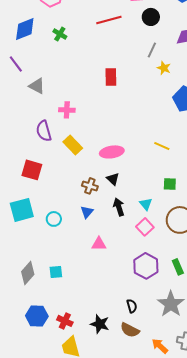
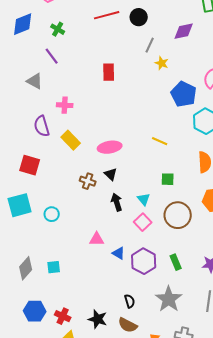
black circle: (151, 17) -> (139, 17), moved
purple line: (16, 64) -> (52, 56), moved
blue triangle: (87, 212) -> (119, 253), moved, turned -40

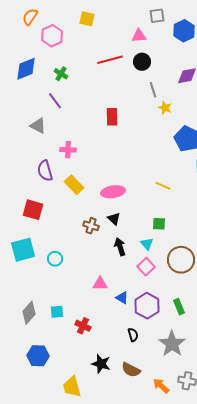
gray line: (150, 45) -> (153, 90), turned -42
green square: (168, 179) -> (159, 224), moved
black semicircle: (130, 301) -> (133, 335), moved
red cross: (63, 316) -> (83, 326), moved

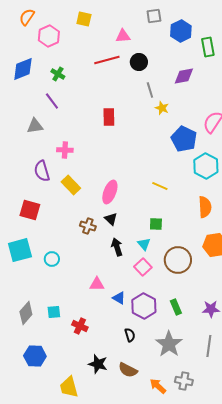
pink triangle: (139, 36) -> (123, 36), moved
gray triangle: (38, 126) -> (35, 126), turned -36
pink ellipse: (113, 192) -> (110, 192), turned -60

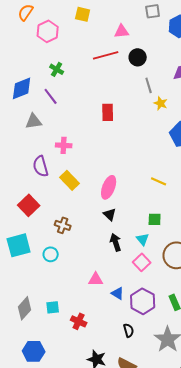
blue diamond: (23, 69) -> (22, 88), moved
red square: (30, 210) -> (29, 205), turned 30
brown cross: (88, 226) -> (63, 225), moved

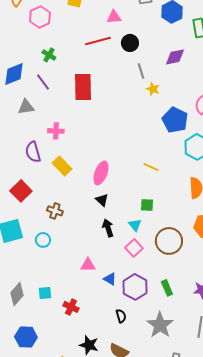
red rectangle: (108, 112) -> (83, 87), moved, size x1.5

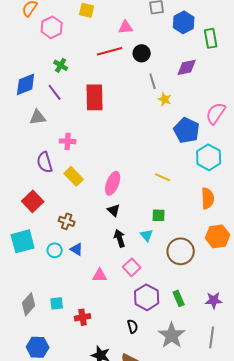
pink square: (134, 248) -> (132, 267), moved
blue triangle: (110, 279) -> (77, 249), moved
red cross: (71, 307) -> (83, 317), turned -35

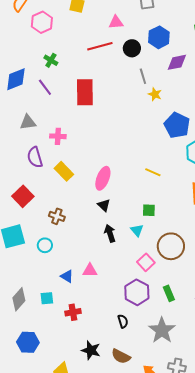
blue hexagon: (184, 22) -> (159, 37), moved
gray triangle: (38, 117) -> (28, 122), moved
blue triangle: (77, 249) -> (67, 276), moved
pink square: (132, 267) -> (146, 262), moved

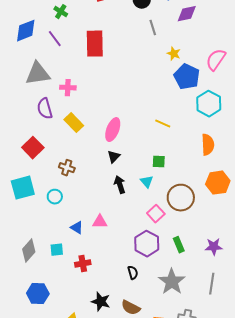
yellow star: (155, 94) -> (174, 54), moved
gray triangle: (28, 122) -> (38, 74), size x1.5
black triangle: (104, 205) -> (114, 157), turned 32

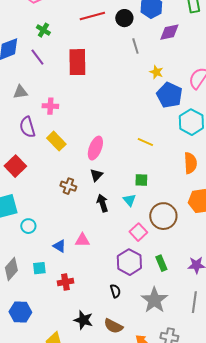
gray triangle: (38, 74) -> (20, 92), size x0.6
brown cross: (67, 168) -> (68, 186), moved
cyan circle: (55, 197) -> (28, 226), moved

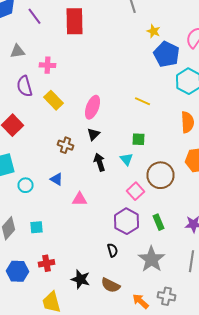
blue triangle: (59, 246) -> (56, 179), moved
red cross: (65, 282) -> (46, 263), moved

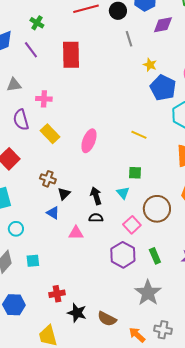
black triangle: (94, 134) -> (64, 194), moved
brown cross: (66, 145) -> (48, 179), moved
cyan circle: (26, 185) -> (16, 229), moved
black semicircle: (112, 250) -> (96, 218), moved, turned -72
red cross: (46, 263) -> (57, 294), moved

